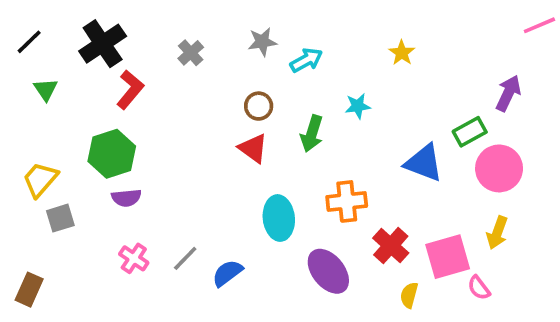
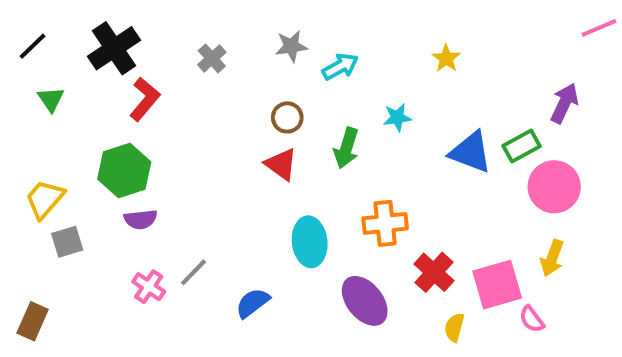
blue triangle: (424, 163) -> (471, 152), moved
gray line: (185, 258) -> (194, 272), moved

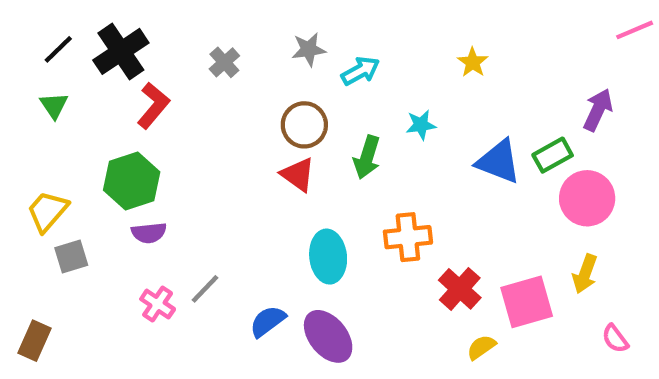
black line: (33, 46) -> (58, 49), moved
brown circle: (287, 117) -> (304, 125), size x1.4
purple ellipse: (365, 301) -> (328, 336), moved
pink semicircle: (532, 319) -> (615, 339), moved
yellow semicircle: (454, 327) -> (481, 347), turned 40

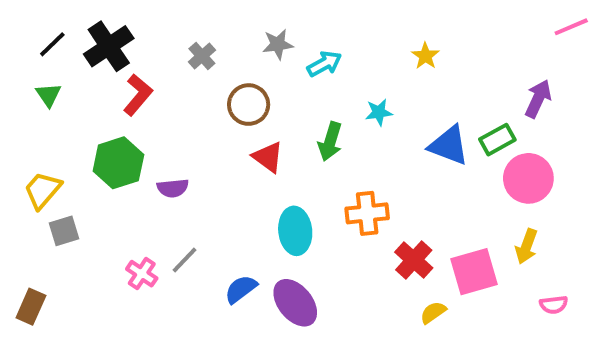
brown circle: (304, 125) -> (249, 105), moved
purple semicircle: (149, 233) -> (173, 188), moved
pink semicircle: (615, 339) -> (554, 305), turned -60

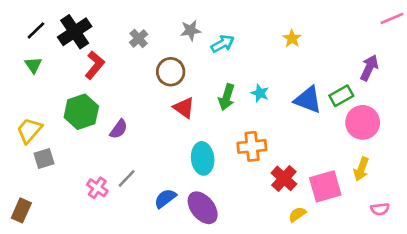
cyan star: (379, 112) -> (260, 93), moved, turned 30
purple semicircle: (173, 188) -> (119, 129), turned -48

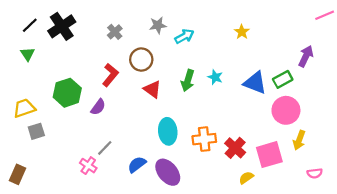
red L-shape: (95, 65) -> (110, 75), moved
pink circle: (363, 122) -> (286, 110), moved
yellow trapezoid: (29, 130) -> (24, 108), turned 30
orange cross: (252, 146) -> (204, 139), moved
pink cross: (97, 188) -> (88, 166), moved

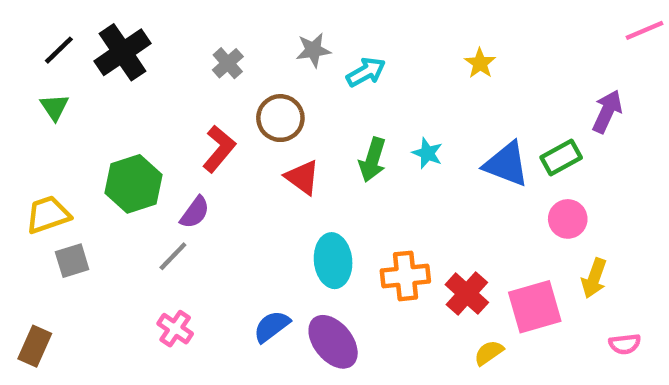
pink circle: (286, 110) -> (568, 219), size x0.7
gray line: (105, 148) -> (173, 256), moved

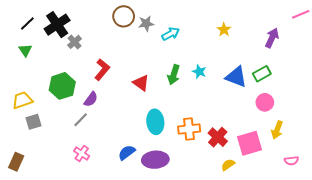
gray cross: (228, 63) -> (74, 42), moved
purple arrow: (607, 111) -> (272, 38), moved
brown circle: (280, 118) -> (124, 16), moved
purple ellipse: (333, 342) -> (155, 160), turned -55

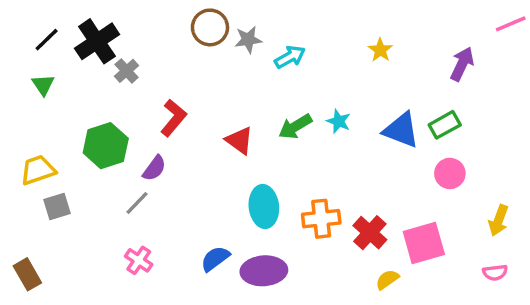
green arrow: (174, 75) -> (295, 127), turned 42
yellow arrow: (277, 130) -> (499, 220), moved
brown rectangle: (16, 162) -> (27, 274), turned -54

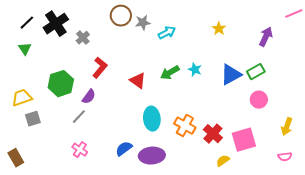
gray cross: (127, 71) -> (83, 38), moved
blue triangle: (401, 130) -> (231, 75), turned -50
orange cross: (321, 219) -> (185, 126), turned 35

